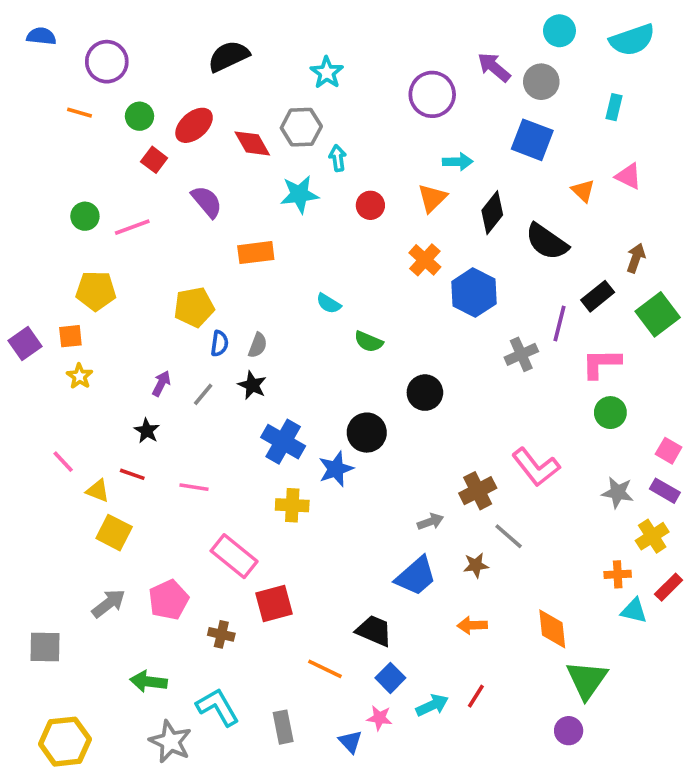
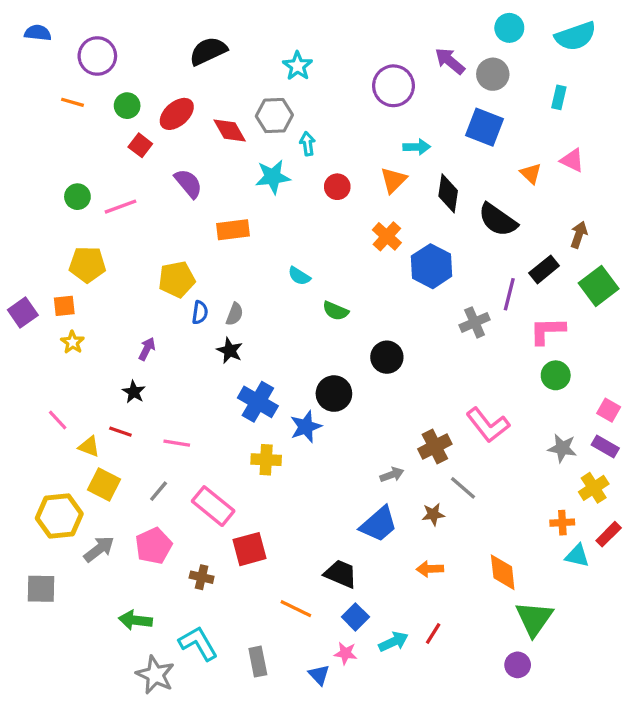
black diamond: (492, 213) -> (448, 193), turned -30
gray line: (203, 394) -> (159, 491), moved
yellow hexagon: (65, 742) -> (59, 516), moved

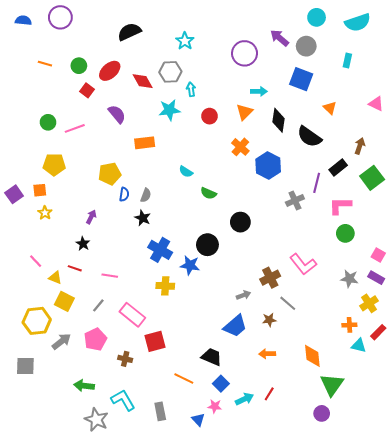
purple circle: (97, 56) -> (60, 17), moved
pink triangle: (572, 160) -> (376, 104), moved
blue star: (306, 427) -> (190, 265), turned 30

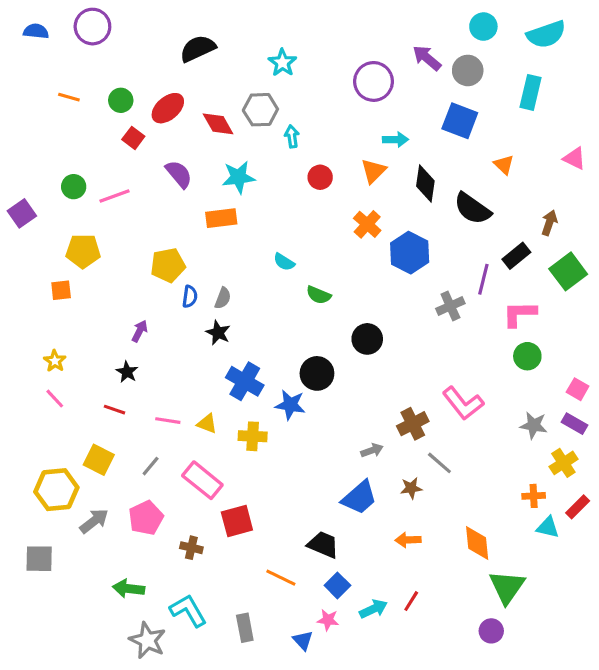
cyan rectangle: (347, 61) -> (530, 92), size x1.5
cyan star: (169, 110) -> (238, 177), moved
purple square: (14, 194) -> (22, 213), moved
yellow star: (45, 213) -> (55, 361), moved
yellow triangle: (55, 278) -> (207, 424), moved

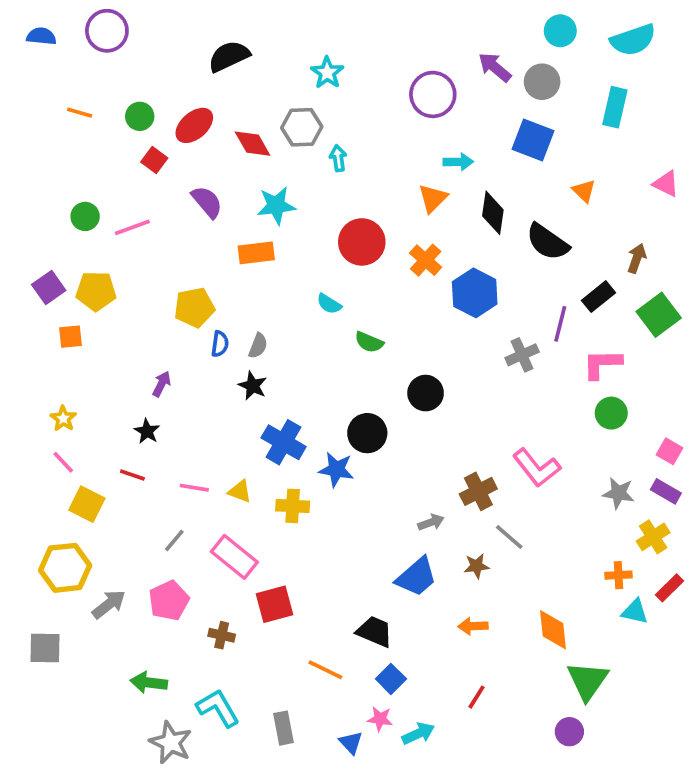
red circle: (320, 177) -> (362, 242), moved, size x1.6
purple square: (22, 213) -> (49, 287), moved
yellow square: (99, 460) -> (87, 504), moved
cyan arrow: (374, 609) -> (418, 734), moved

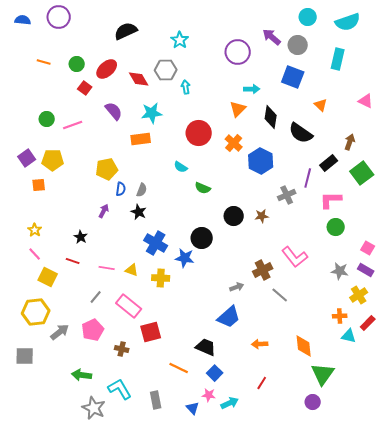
purple arrow: (162, 384) -> (104, 211), moved
brown star: (477, 566) -> (262, 216), moved

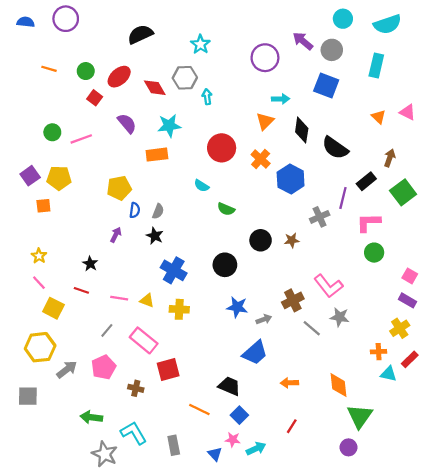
orange triangle: (321, 105) -> (379, 117), moved
blue star: (185, 258) -> (237, 307), moved
gray star: (340, 271) -> (340, 317), moved

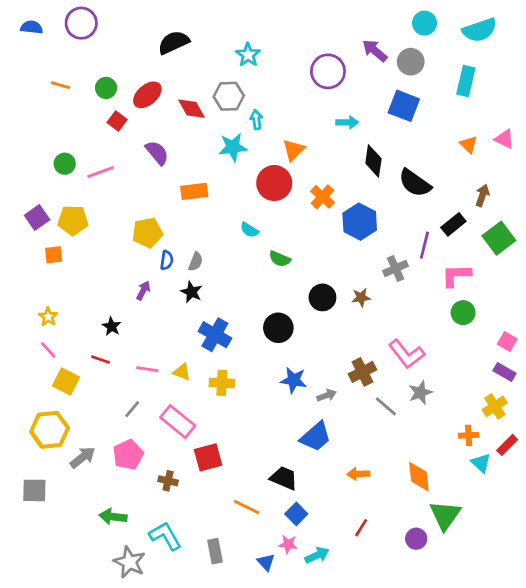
orange triangle: (265, 121) -> (294, 150), moved
cyan star: (169, 126) -> (233, 147), moved
gray star: (340, 317) -> (420, 393), turned -30
cyan triangle: (389, 374) -> (481, 463), turned 30
purple circle: (348, 447) -> (416, 539), moved

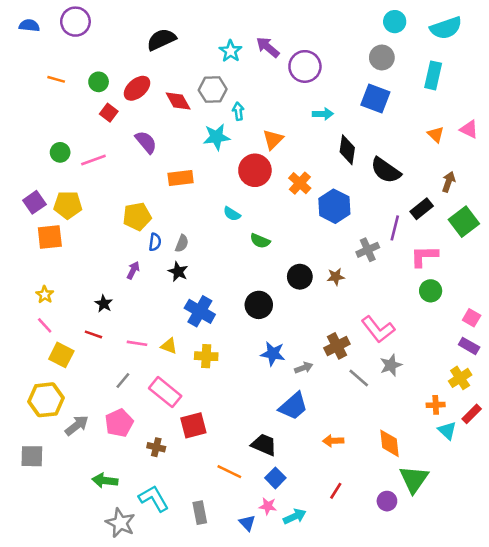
purple arrow: (375, 51) -> (268, 47), moved
orange square: (54, 255) -> (50, 237), size x1.5

